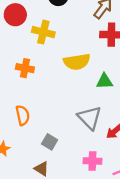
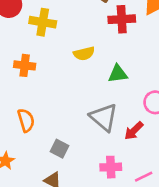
yellow semicircle: (77, 62) -> (84, 54), size x0.7

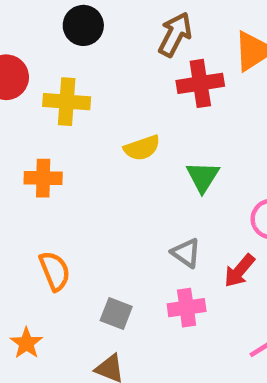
green triangle: (118, 74) -> (203, 177), turned -45
gray triangle: (104, 117) -> (186, 253), size x0.6
pink cross: (111, 167) -> (187, 308), moved

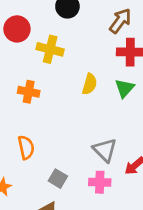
yellow semicircle: (142, 148) -> (90, 84), turned -65
green triangle: (203, 177) -> (125, 88), moved
gray triangle: (186, 253) -> (105, 150), size x1.4

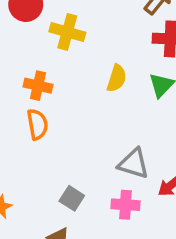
orange semicircle: (26, 147) -> (37, 124), moved
gray triangle: (105, 150) -> (134, 164), turned -30

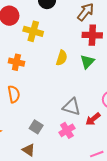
orange semicircle: (37, 124) -> (14, 94), moved
pink cross: (125, 205) -> (67, 130), turned -35

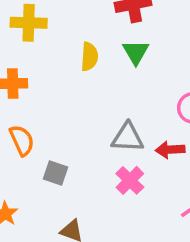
red arrow: (93, 119) -> (170, 150), turned 49
gray square: (36, 127) -> (55, 173), moved

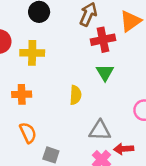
yellow semicircle: (89, 57) -> (75, 95), moved
red arrow: (170, 150) -> (124, 149), moved

